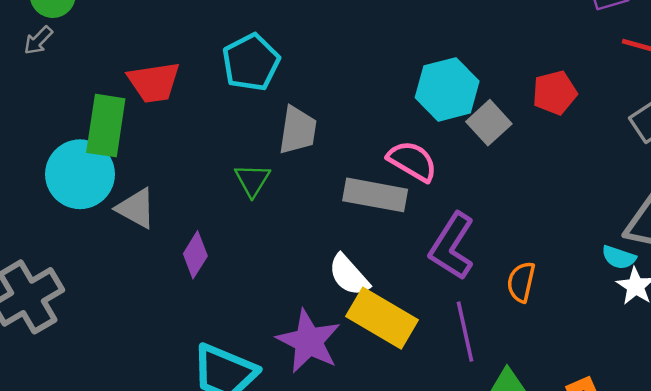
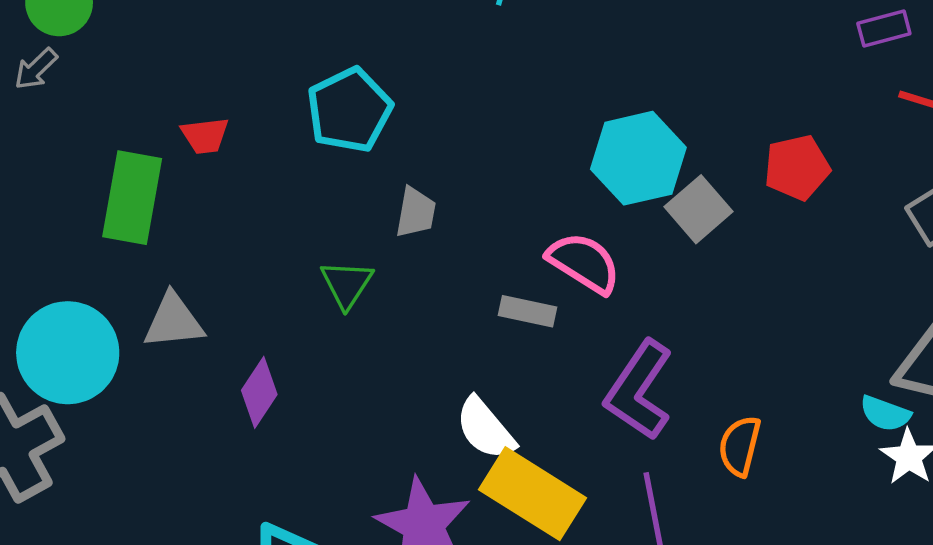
red trapezoid: (154, 82) -> (205, 136), size x0.6
gray trapezoid: (298, 130) -> (416, 212), size x0.7
cyan circle: (80, 174) -> (68, 353), moved
gray rectangle: (375, 195) -> (528, 311), size x0.6
gray triangle: (136, 208) -> (173, 321), turned -36

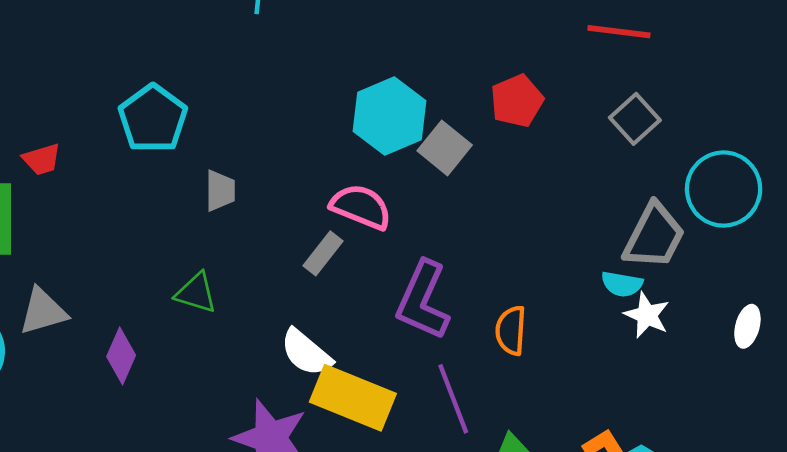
green triangle: (347, 284) -> (196, 293), moved, turned -36
gray rectangle: (528, 311) -> (323, 253), turned -54

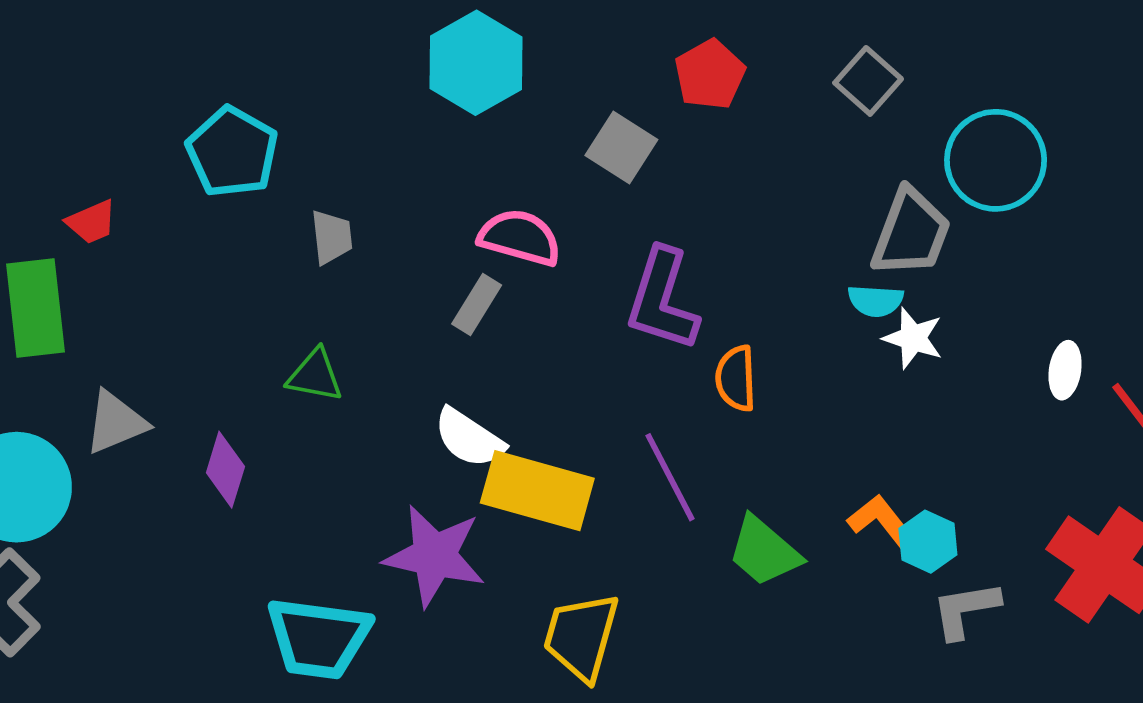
cyan hexagon: (389, 116) -> (476, 63), moved
purple L-shape: (423, 300) -> (662, 300), moved
white ellipse: (747, 326) -> (1065, 370), moved

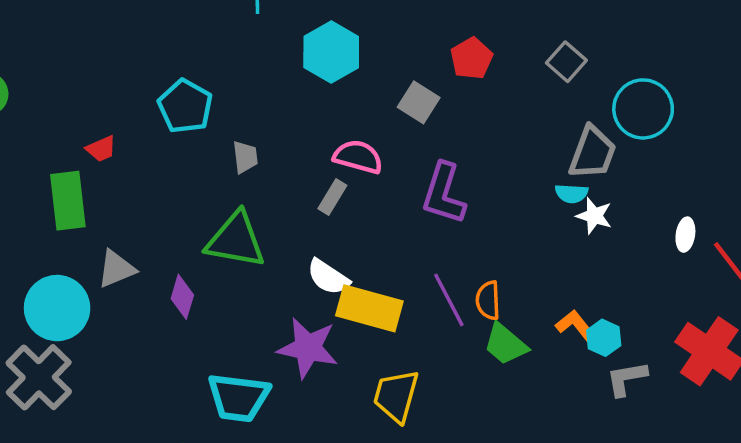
green triangle: (315, 375) -> (236, 240), size x1.8
orange semicircle: (736, 378) -> (488, 300), moved

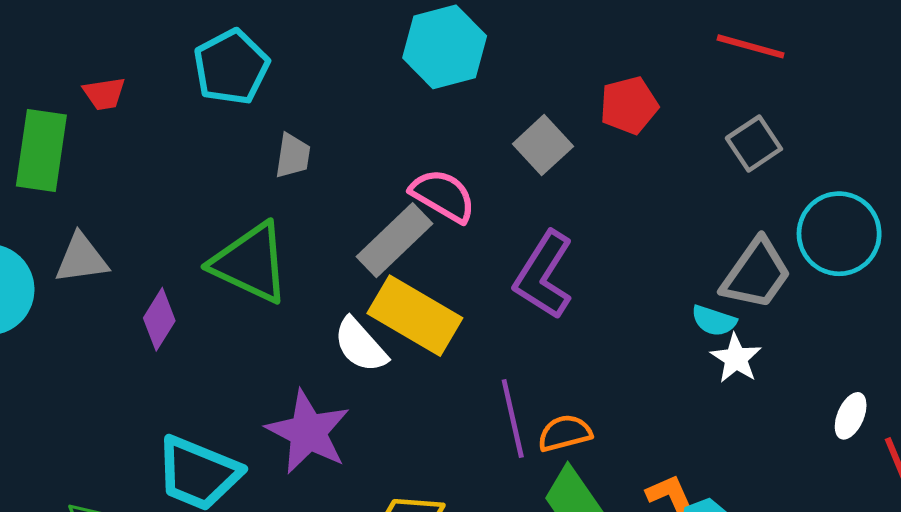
gray rectangle: (332, 197) -> (394, 240), size x1.6
orange semicircle: (488, 300) -> (565, 433), turned 63
yellow rectangle: (369, 308) -> (415, 316), moved

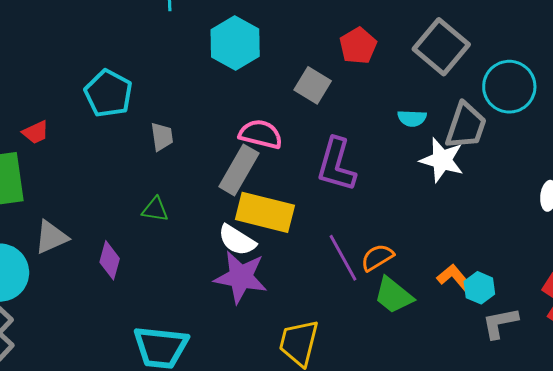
gray square: (754, 144) -> (441, 47), size x1.6
green triangle: (251, 263) -> (155, 210), size x0.5
cyan semicircle: (714, 321) -> (412, 118), moved
white star: (736, 358) -> (442, 160), moved, size x1.4
purple star: (308, 432) -> (241, 277), moved

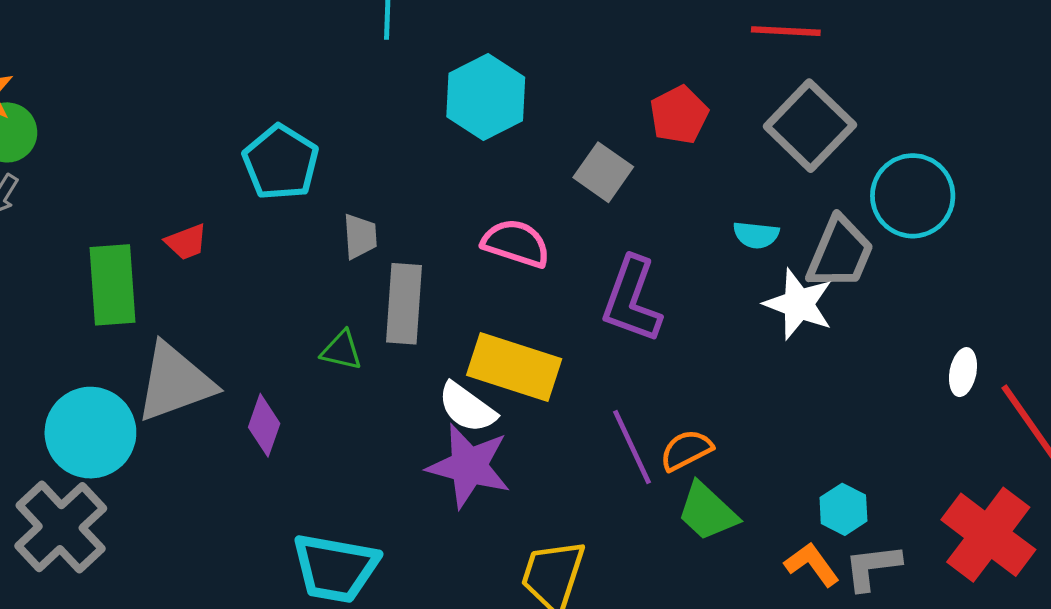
red trapezoid: (36, 132) -> (186, 242), moved
gray rectangle: (239, 170) -> (404, 304), moved, turned -30
gray triangle: (51, 237) -> (175, 382), size x1.5
orange L-shape: (454, 278) -> (812, 564), moved

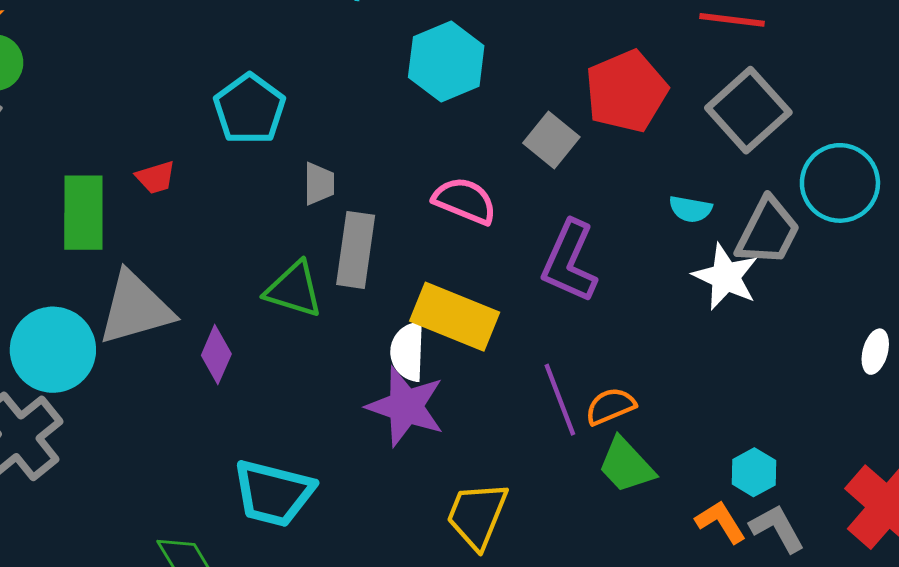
red pentagon: (679, 115) -> (626, 91), size x1.5
green triangle: (342, 350) -> (294, 289), size x1.5
white semicircle: (467, 408) -> (408, 352), turned 52
gray L-shape: (872, 567) -> (777, 528), turned 64

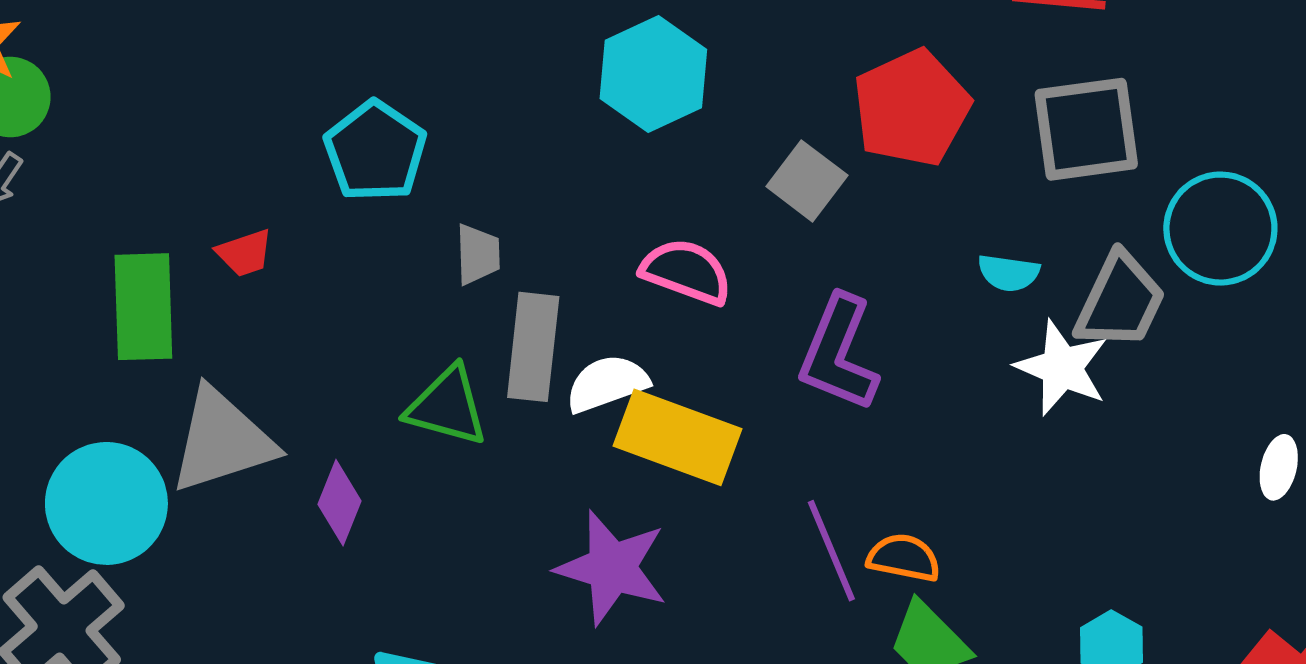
gray square: (748, 110) -> (1086, 129), turned 36
white semicircle: (408, 352) -> (607, 384), moved, turned 70
orange semicircle: (610, 406) -> (904, 558), turned 36

